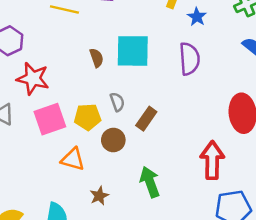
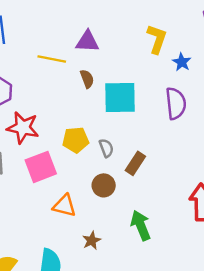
brown semicircle: (96, 58) -> (87, 79), moved
yellow pentagon: (88, 117) -> (76, 140), moved

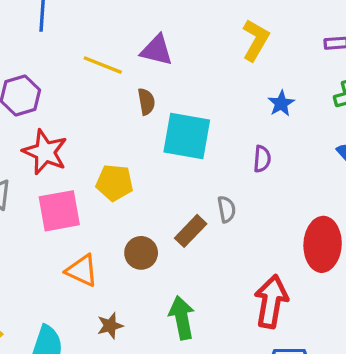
yellow L-shape: (157, 39) -> (256, 40), moved
purple semicircle: (176, 103) -> (262, 159), size x0.6
gray semicircle: (106, 148) -> (227, 209), moved

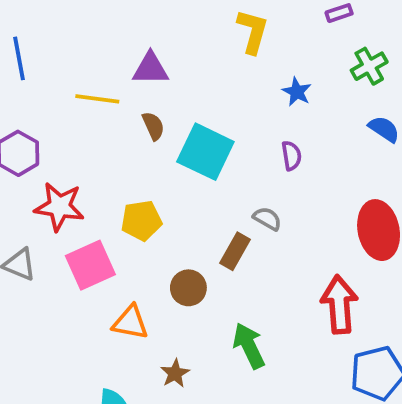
cyan square: (187, 136) -> (205, 152), turned 30
gray semicircle: (227, 209) -> (267, 219), turned -36

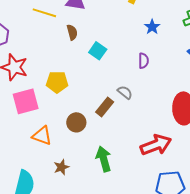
cyan square: (205, 152) -> (98, 51), size x0.6
red arrow: (339, 305) -> (156, 145), turned 64

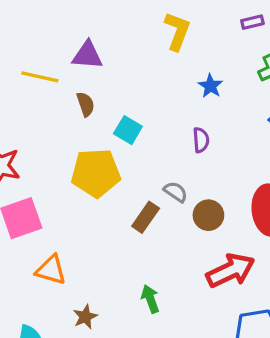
yellow pentagon: (57, 82) -> (96, 173), moved, size x1.4
brown circle: (76, 122) -> (208, 215), moved
green arrow: (104, 159) -> (150, 299), size x0.7

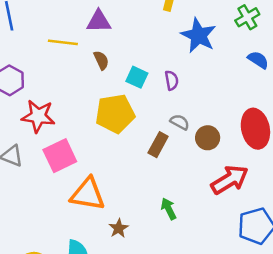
blue star: (210, 86) -> (198, 35), size x1.8
purple semicircle: (201, 140) -> (172, 80), moved
orange triangle: (51, 270) -> (88, 194), size x1.4

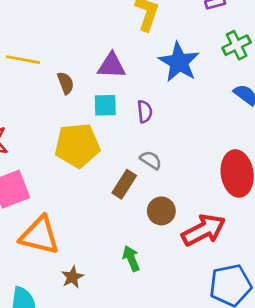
purple triangle: (99, 21) -> (112, 66), moved
cyan square: (137, 77) -> (105, 105), turned -30
brown circle: (208, 138) -> (161, 211), moved

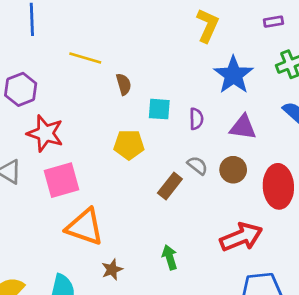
purple triangle: (112, 66) -> (243, 127), moved
yellow pentagon: (77, 145) -> (129, 145), size x0.7
brown circle: (161, 211) -> (233, 170), moved

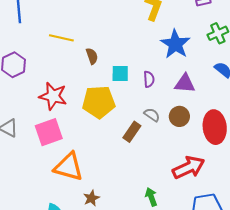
red star: (45, 133) -> (53, 96), moved
yellow pentagon: (129, 145) -> (99, 102), size x1.4
green arrow: (170, 257) -> (151, 197), moved

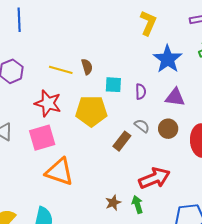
yellow line: (61, 38) -> (61, 70), moved
red arrow: (189, 167) -> (154, 178), moved
brown star: (91, 198) -> (113, 203), moved

